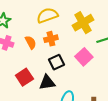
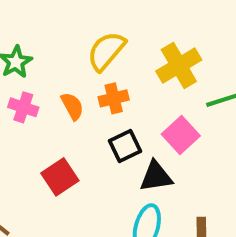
yellow semicircle: (47, 15) -> (106, 51), turned -30
black triangle: (47, 83) -> (156, 176), moved

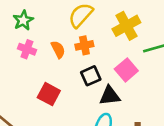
red square: (60, 177) -> (49, 94), turned -30

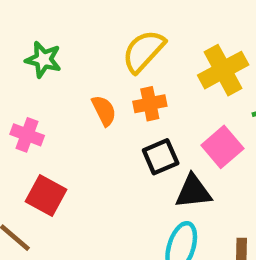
green star: (23, 20) -> (43, 60), turned -30
pink cross: (27, 49) -> (27, 135), moved
red square: (49, 94) -> (46, 195), moved

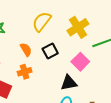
orange cross: (150, 104) -> (25, 72), moved
black square: (161, 157) -> (50, 51), moved

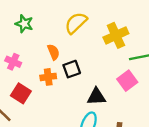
black square: (50, 51) -> (72, 69), moved
pink square: (80, 62) -> (127, 81), moved

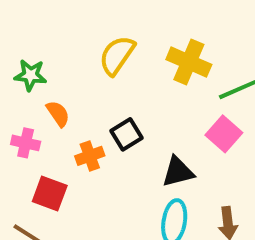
yellow cross: (116, 35) -> (189, 62), turned -30
orange semicircle: (53, 52) -> (58, 114), moved

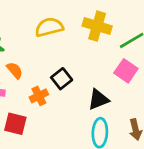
yellow semicircle: (117, 55) -> (49, 27), turned 48

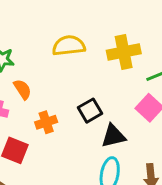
yellow cross: (97, 26) -> (124, 52), turned -36
black square: (62, 79) -> (90, 111), moved

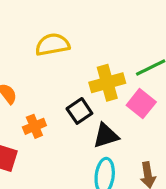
yellow cross: (124, 52) -> (107, 83), moved

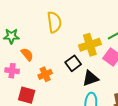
yellow semicircle: (52, 45) -> (54, 22), turned 95

